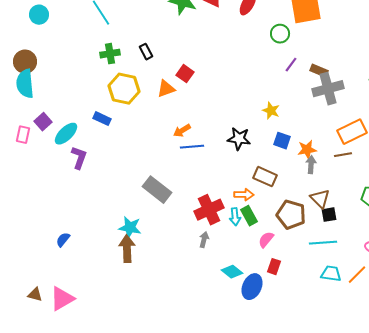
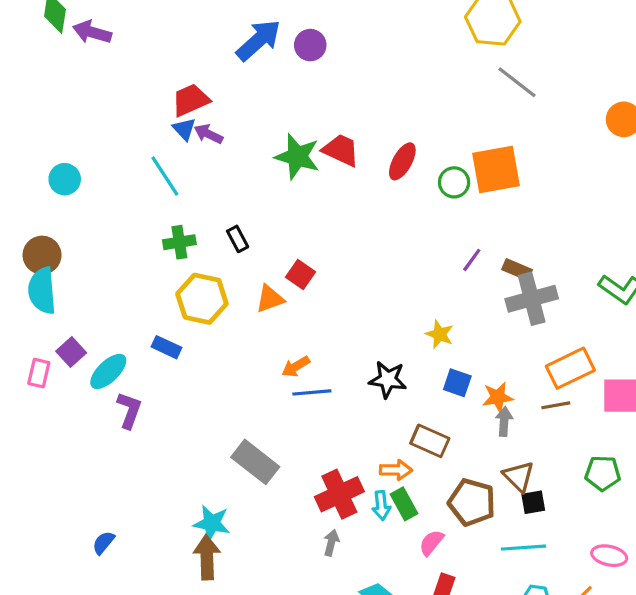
green circle: (280, 34) -> (454, 182), moved

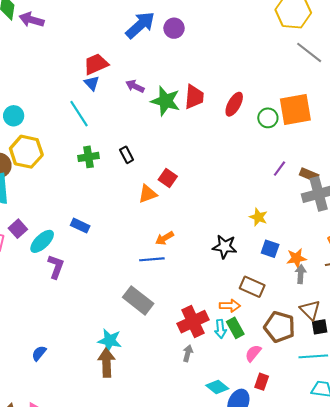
purple arrow: (208, 134) -> (135, 86), moved
red trapezoid: (341, 150) -> (194, 97), turned 70
yellow hexagon: (202, 299) -> (26, 152), moved
blue line: (312, 392) -> (152, 259), moved

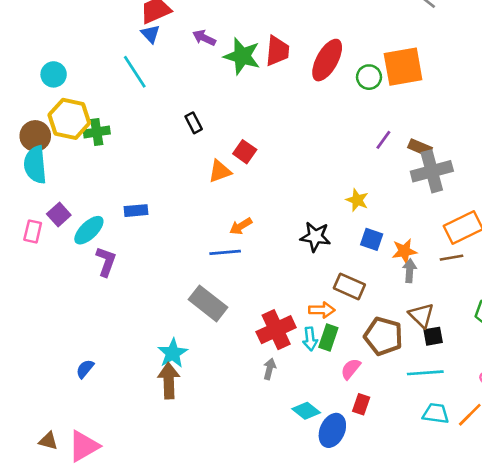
red ellipse: (234, 104) -> (327, 60), size x1.4
green cross: (89, 157) -> (97, 132), moved
blue rectangle: (80, 226) -> (136, 211), turned -30
green rectangle: (235, 328) -> (328, 337), turned 48
cyan star: (110, 341) -> (173, 353), turned 30

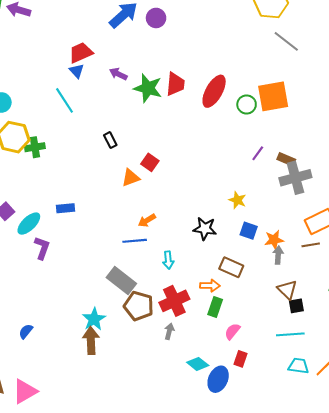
brown pentagon: (383, 336) -> (139, 306), moved
cyan arrow: (310, 339) -> (168, 260), moved

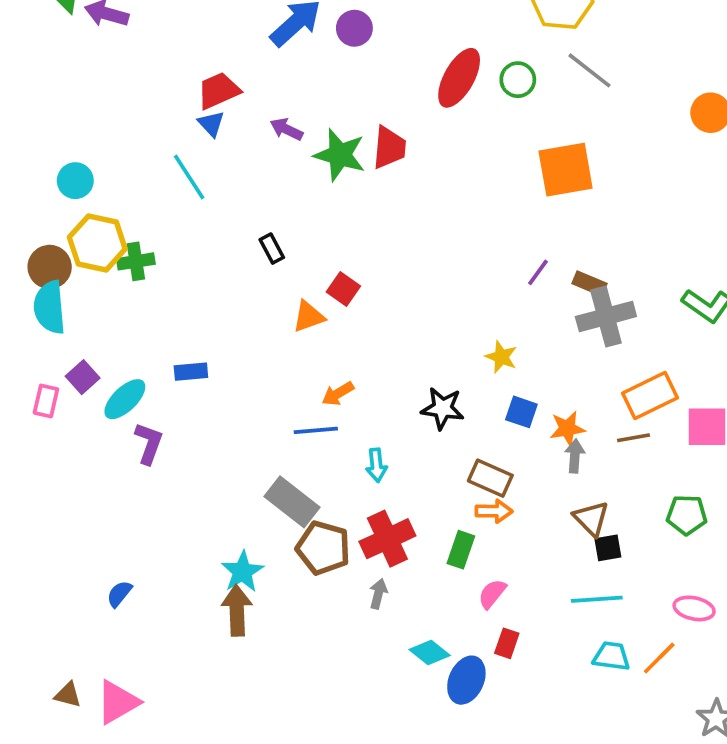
red ellipse: (214, 91) -> (459, 78), moved
green circle: (247, 104) -> (518, 80), moved
orange arrow: (210, 286) -> (494, 511), moved

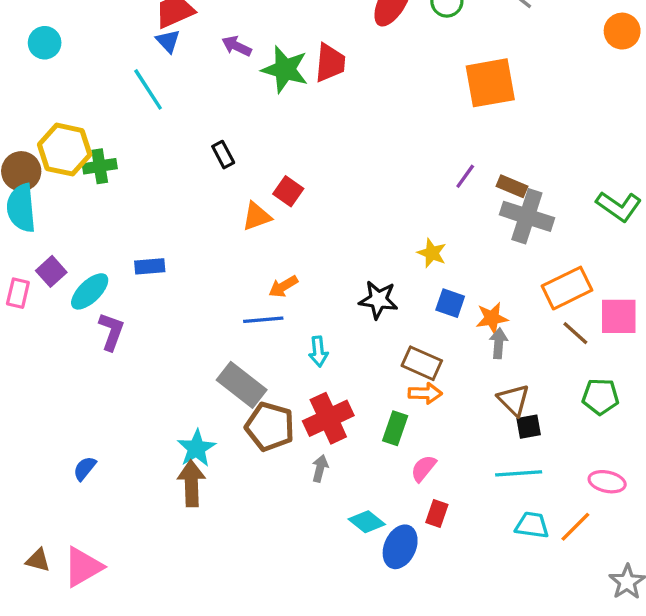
cyan circle: (75, 181) -> (45, 43), moved
gray cross: (606, 317) -> (527, 216), turned 33
brown line: (633, 438) -> (575, 333), moved, turned 52

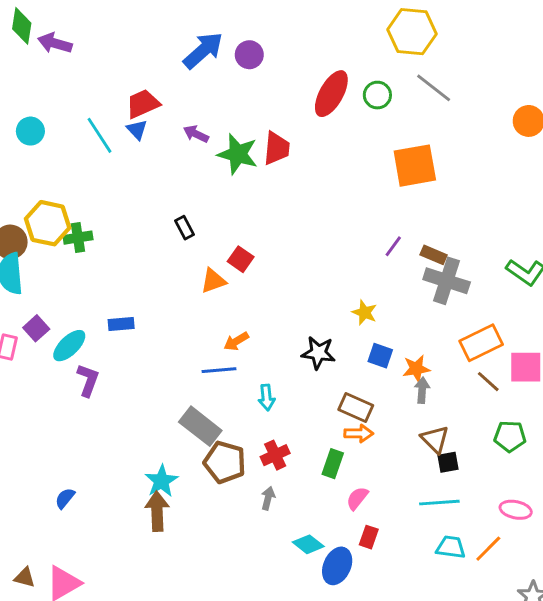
cyan line: (148, 89) -> (100, 135), moved
red cross: (328, 418) -> (275, 455), size x0.7

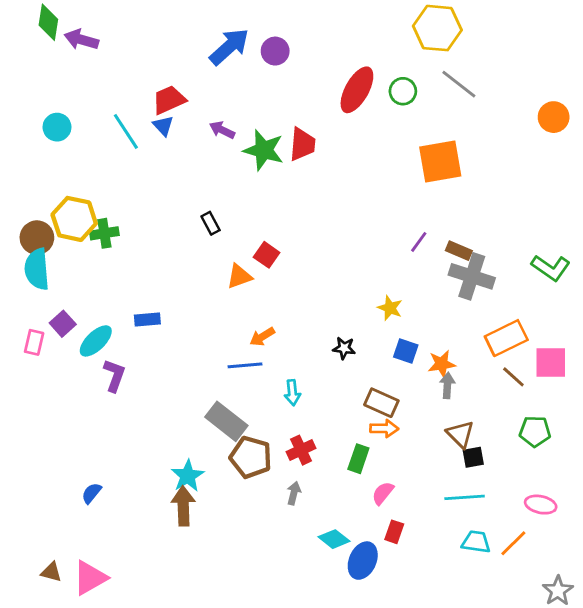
black star: (318, 353) -> (344, 348), size x0.7

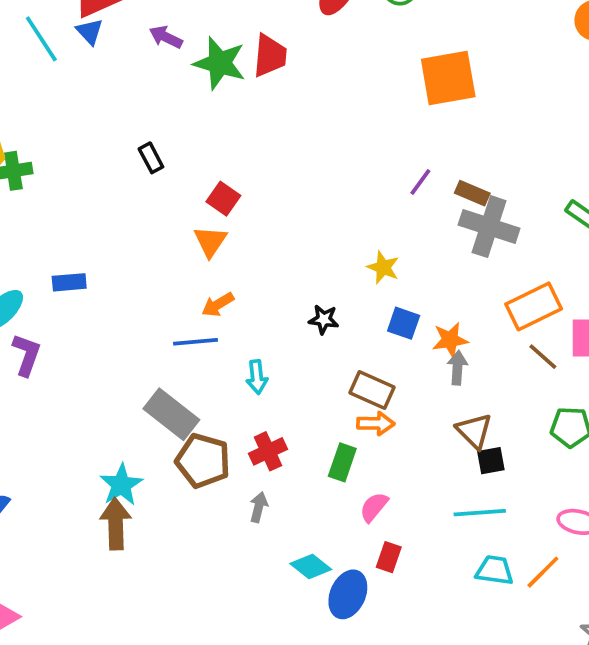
orange triangle: (239, 276) -> (210, 241), moved, turned -36

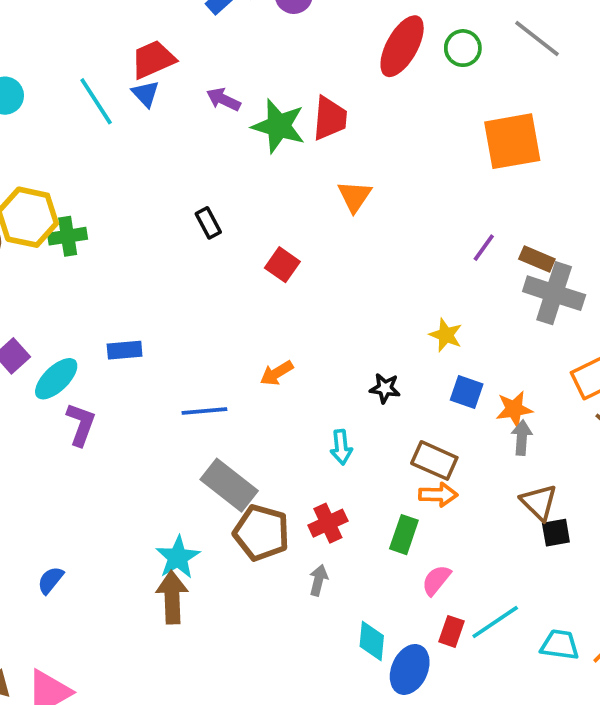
orange triangle: (210, 241) -> (355, 196), moved
blue line: (196, 342) -> (204, 411), moved
cyan arrow: (257, 377) -> (341, 447), moved
cyan line: (480, 513) -> (495, 622), moved, turned -30
cyan diamond: (311, 567) -> (372, 641), turned 57

